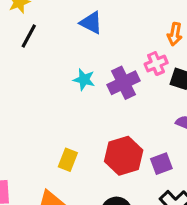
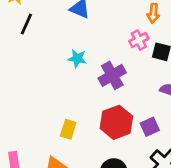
purple cross: (124, 83) -> (112, 75), moved

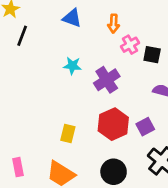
orange arrow: (153, 13) -> (114, 24), moved

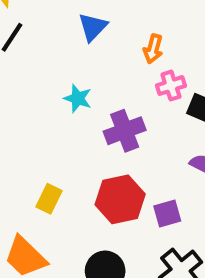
blue triangle: (72, 18) -> (93, 27), turned 42

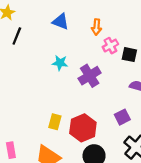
blue triangle: (93, 27) -> (61, 21), turned -42
red hexagon: (120, 199) -> (83, 128), moved

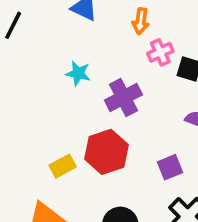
yellow rectangle: (55, 122) -> (63, 166), turned 42
red hexagon: (83, 128) -> (106, 152), moved

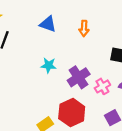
pink cross: (160, 52) -> (102, 86), moved

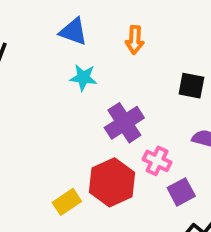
cyan star: (49, 65) -> (83, 78), moved
pink cross: (102, 86) -> (157, 161), moved, turned -35

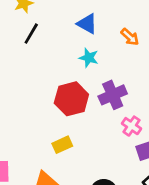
orange arrow: (135, 40) -> (130, 37), turned -60
red hexagon: (112, 182) -> (71, 99), moved

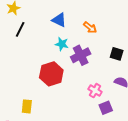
purple cross: (113, 95) -> (81, 55), moved
yellow rectangle: (62, 145) -> (27, 106), moved, turned -56

